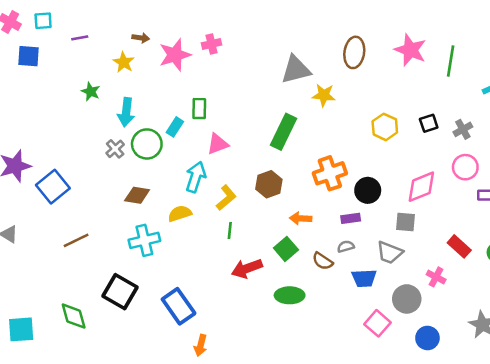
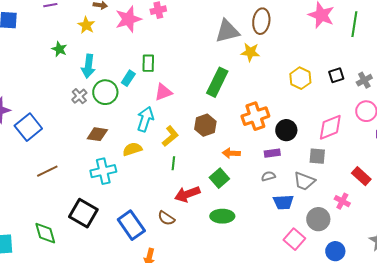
brown ellipse: (354, 52) -> (261, 21), moved
brown semicircle: (323, 261) -> (166, 218), moved

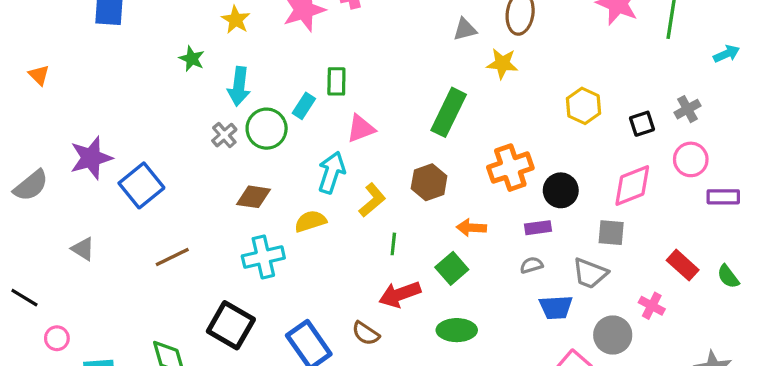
gray triangle: (227, 31) -> (465, 29), size x0.6
black square: (336, 75) -> (642, 124), moved
green line: (173, 163) -> (393, 244), moved

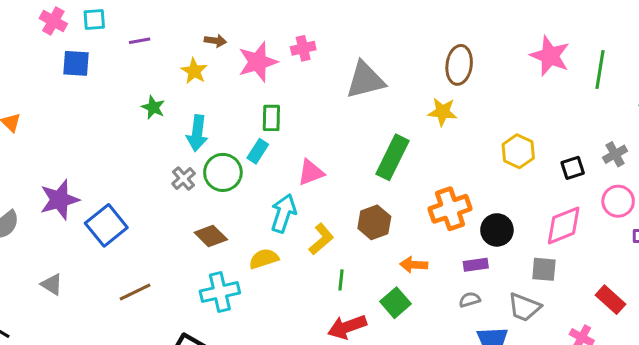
gray triangle: (465, 29) -> (365, 80), moved, size x1.8
green rectangle: (336, 81) -> (271, 118), moved
brown diamond: (254, 197) -> (211, 236), turned 36

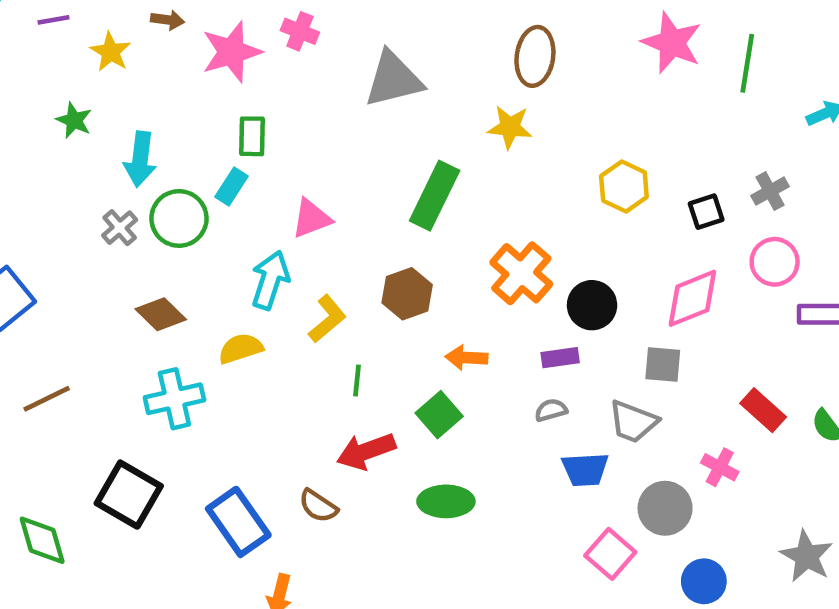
pink cross: (303, 48) -> (300, 31), turned 35
yellow star: (194, 71) -> (111, 52), moved
orange cross: (450, 209) -> (521, 273), turned -30

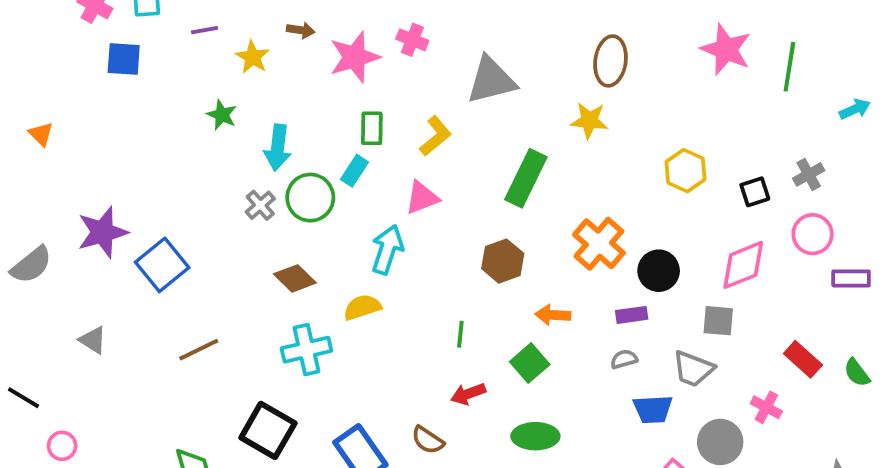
yellow L-shape: (327, 319) -> (435, 136), moved
red arrow: (366, 451) -> (468, 394), size x0.7

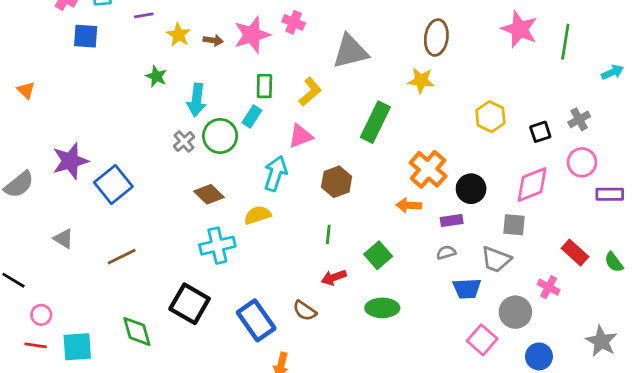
brown arrow: (301, 30) -> (213, 40), moved
brown hexagon: (503, 261) -> (337, 182), moved
orange arrow: (553, 315) -> (409, 205), moved
brown line: (199, 350) -> (122, 257), moved

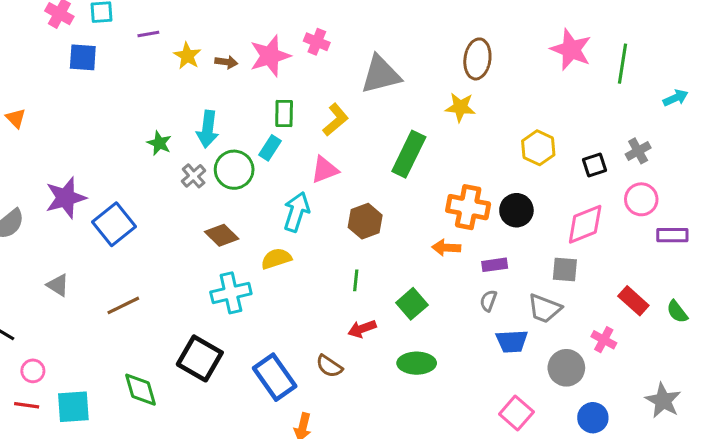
green star: (156, 76) -> (159, 143), moved
orange cross: (428, 169) -> (468, 207), turned -30
black circle: (471, 189) -> (516, 210), moved
gray semicircle: (446, 252) -> (488, 301), turned -54
pink square: (482, 340) -> (516, 413), moved

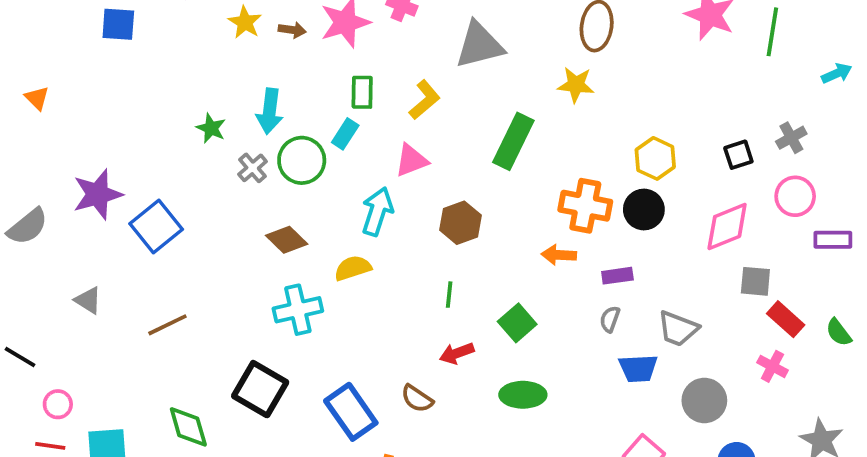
yellow hexagon: (538, 148) -> (655, 158), moved
gray square: (565, 270) -> (755, 281), moved
pink cross: (604, 340) -> (772, 366), moved

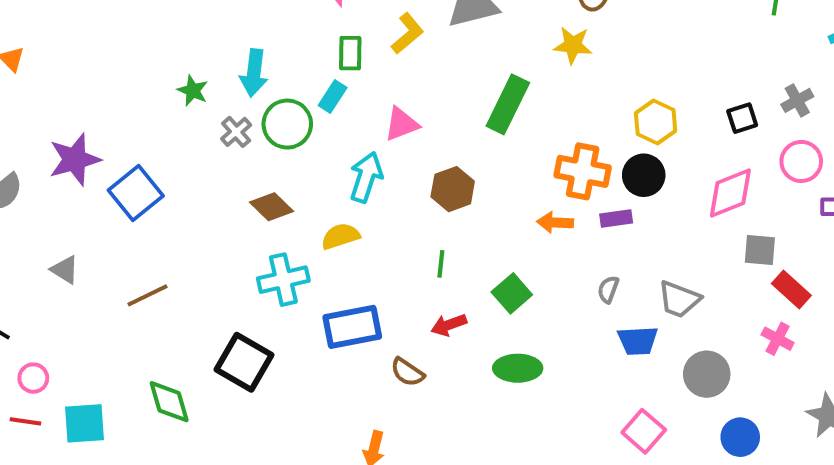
yellow L-shape: (425, 100) -> (407, 33), moved
purple rectangle: (617, 276) -> (616, 219), moved
blue rectangle: (351, 412) -> (352, 327), moved, turned -66

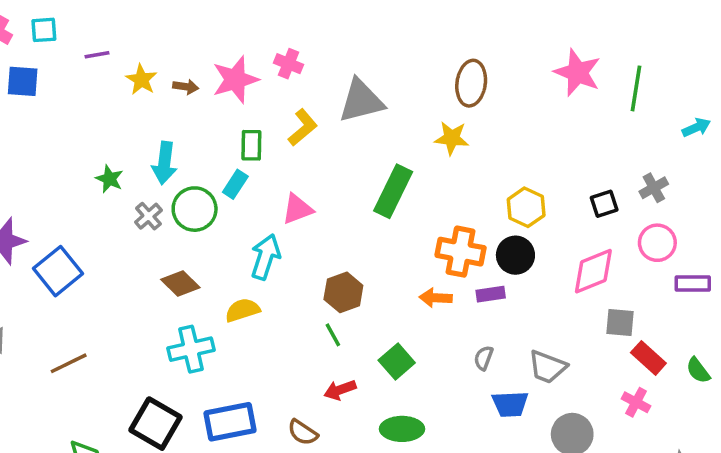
brown hexagon: (453, 189) -> (343, 292), moved
green line: (441, 264) -> (333, 335), turned -35
blue rectangle: (352, 327) -> (230, 422), moved

